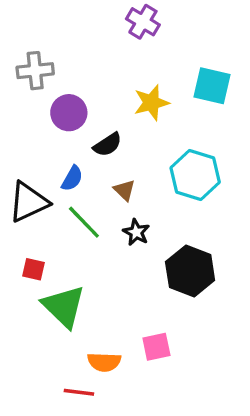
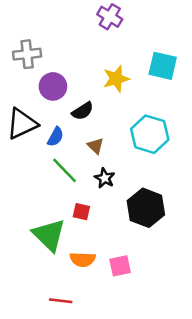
black triangle: (28, 202) -> (22, 124), moved
red square: (33, 269) -> (81, 212), moved
orange semicircle: (104, 362) -> (83, 259), moved

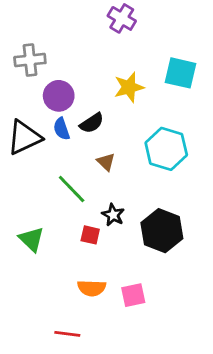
blue semicircle: (56, 137) -> (62, 129), moved, turned 132
black star: (105, 178) -> (113, 215), moved
green triangle: (49, 235) -> (31, 239), moved, size x0.7

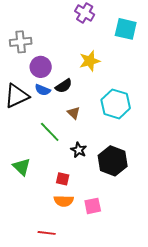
cyan square: (181, 73) -> (126, 29), moved
blue semicircle: (62, 129) -> (43, 90), turned -49
red square: (90, 235) -> (63, 179), moved

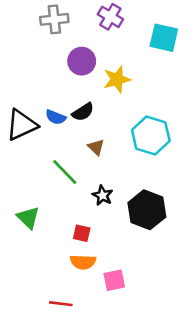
gray cross: (21, 42) -> (54, 19), moved
purple circle: (41, 67) -> (82, 61), moved
pink square: (93, 206) -> (114, 280), moved

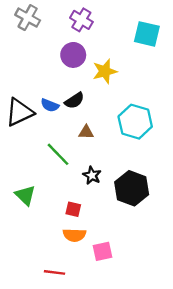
purple cross: (110, 17) -> (81, 20), moved
gray cross: (54, 19) -> (28, 18), moved, turned 35
brown triangle: (96, 147) -> (86, 132), turned -42

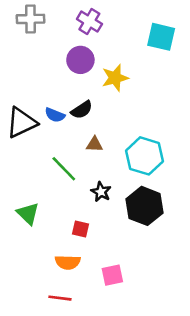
gray cross: (28, 18) -> (31, 19), turned -30
cyan hexagon: (135, 122) -> (144, 156), moved
orange semicircle: (74, 235) -> (68, 262), moved

